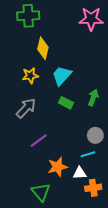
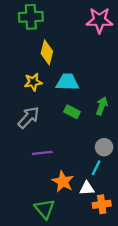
cyan trapezoid: (62, 76) -> (67, 82), turned 50
purple line: (39, 141) -> (42, 153), turned 30
cyan line: (88, 154) -> (96, 168), turned -48
orange star: (58, 167) -> (63, 181), turned -30

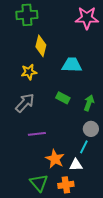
cyan trapezoid: (67, 82) -> (72, 65), moved
green arrow: (102, 106) -> (89, 103), moved
orange cross: (102, 204) -> (66, 185), moved

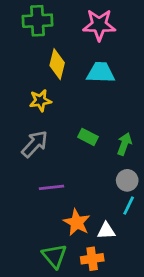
pink star: (87, 18) -> (99, 25), moved
cyan trapezoid: (72, 65) -> (101, 73), moved
cyan line: (84, 147) -> (129, 206), moved

